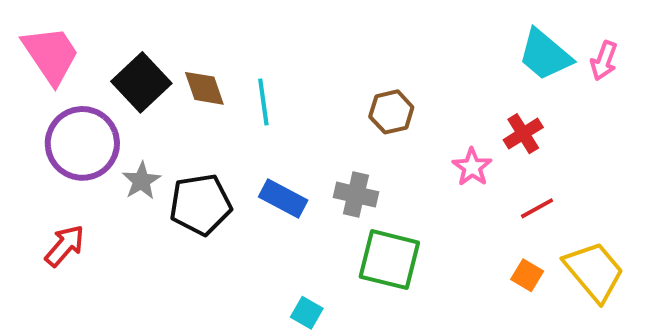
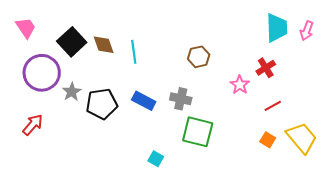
pink trapezoid: (51, 55) -> (26, 28), size x0.7
cyan trapezoid: (545, 55) -> (277, 28), turned -132

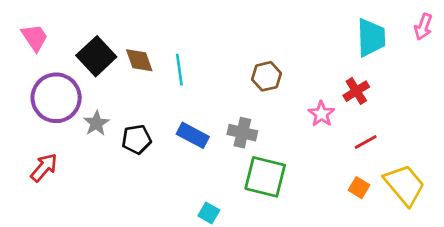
pink arrow: (307, 31) -> (423, 27), moved
black pentagon: (102, 104) -> (136, 139), size x0.7

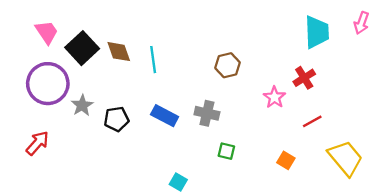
pink trapezoid: (35, 37) -> (47, 32), moved
green square: (265, 177) -> (226, 151), size x0.5
orange square: (359, 188) -> (286, 160), moved

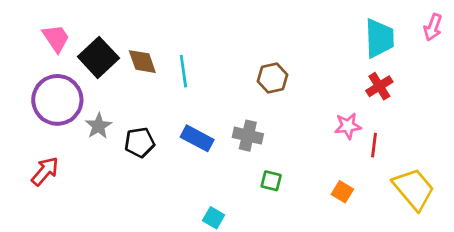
red cross: (304, 78) -> (379, 86), moved
pink star: (274, 97) -> (348, 126), moved, turned 30
red line: (312, 121) -> (374, 145), turned -54

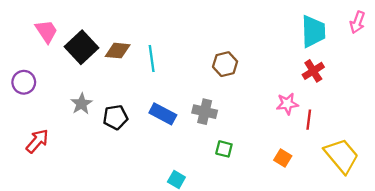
brown diamond: (142, 62) -> (118, 51), turned -65
purple circle: (57, 100) -> (24, 82), moved, size x0.6

